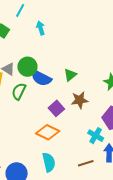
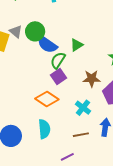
green semicircle: (19, 91) -> (58, 60), moved
brown star: (80, 100) -> (92, 79), moved
cyan cross: (96, 136) -> (83, 108), moved

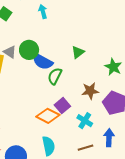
green triangle: (77, 45) -> (78, 52), moved
purple square: (58, 77) -> (62, 106), moved

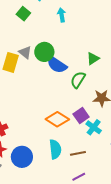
green semicircle: (55, 76) -> (78, 80), moved
purple square: (62, 106) -> (81, 115), moved
brown line: (85, 148) -> (78, 153), moved

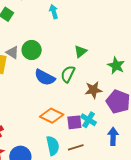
cyan arrow: (62, 15) -> (54, 12), moved
blue semicircle: (57, 65) -> (45, 77), moved
purple square: (81, 115) -> (74, 122), moved, turned 35

